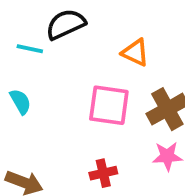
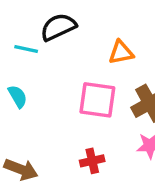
orange triangle: (135, 53) -> (121, 52), turned -36

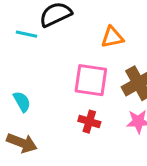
cyan semicircle: (18, 96) -> (22, 102), moved
red cross: (92, 161) -> (89, 122), moved, turned 30

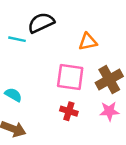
cyan semicircle: (22, 102) -> (13, 95), turned -30

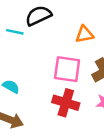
red cross: (69, 111) -> (66, 103), size x1.5

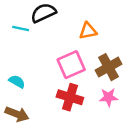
pink square: (67, 69) -> (71, 65), turned -32

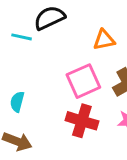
cyan semicircle: (17, 82) -> (17, 102), turned -105

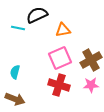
orange triangle: (104, 40) -> (63, 30), moved

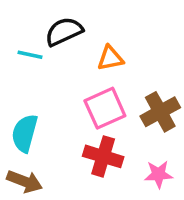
cyan semicircle: (15, 72) -> (25, 133), size x1.5
pink star: (91, 85) -> (159, 174), moved

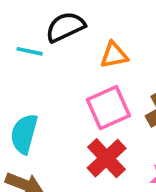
red cross: (103, 156) -> (107, 158), turned 30

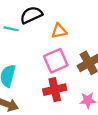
red cross: (107, 158) -> (55, 90), turned 30

